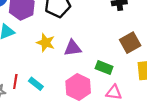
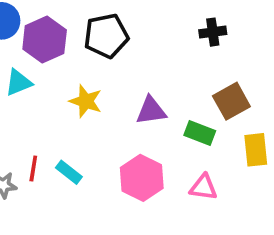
purple triangle: (73, 48) -> (151, 111), moved
green rectangle: (104, 67) -> (200, 133), moved

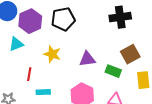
black cross: (213, 32) -> (120, 17), size x1.5
red line: (33, 169) -> (29, 74), moved
cyan rectangle: (69, 172) -> (43, 92), turned -40

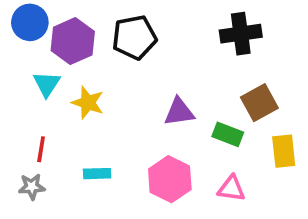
cyan triangle: (16, 44) -> (47, 84), turned -35
yellow star: (52, 54) -> (88, 103), moved
red line: (29, 74) -> (41, 149), moved

